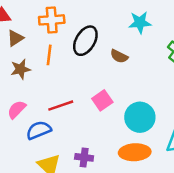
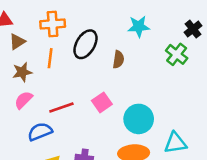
brown semicircle: (119, 56) -> (118, 59), turned -108
pink semicircle: (17, 109) -> (23, 100), moved

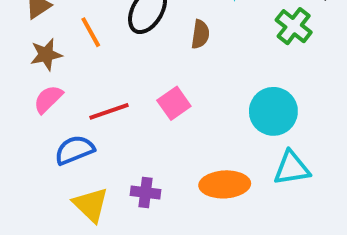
orange line: (50, 58) -> (91, 32), turned -36
cyan circle: (139, 119) -> (273, 111), moved

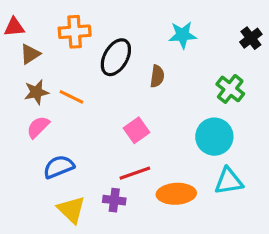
green cross: (294, 26) -> (230, 89), moved
orange line: (91, 32) -> (71, 97), moved, turned -35
red line: (109, 111) -> (135, 173), moved

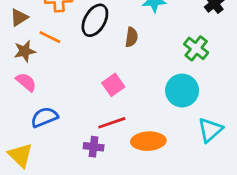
orange line: (71, 97) -> (50, 37), moved
pink semicircle: (38, 127) -> (26, 82), turned 85
cyan triangle: (229, 181) -> (210, 130), moved, turned -32
yellow triangle: (71, 210) -> (20, 155), moved

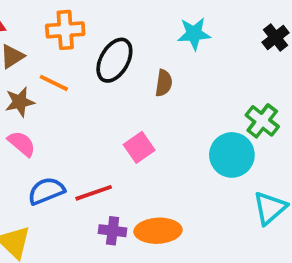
green cross: (196, 48) -> (262, 121), moved
red line: (112, 123) -> (94, 193), moved
orange ellipse: (148, 141) -> (158, 231), moved

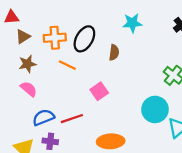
orange cross: (65, 30) -> (55, 38), moved
orange line: (54, 83) -> (67, 65), moved
cyan circle: (232, 155) -> (155, 109), moved
purple cross: (113, 231) -> (50, 141), moved

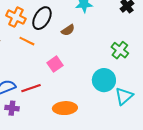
orange cross: (55, 38) -> (16, 17), turned 30
brown semicircle: (114, 53) -> (68, 30), turned 48

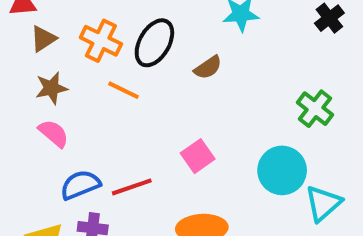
pink square: (55, 64) -> (198, 156), moved

